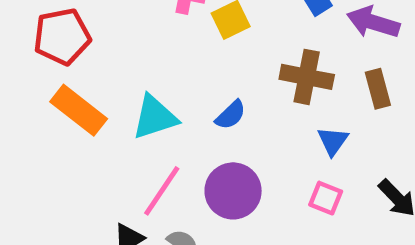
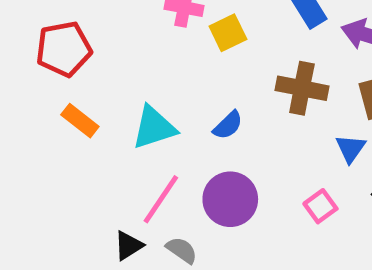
orange rectangle: (79, 110) -> (80, 121), size x0.7
blue triangle: (333, 141) -> (351, 148), moved
pink square: (326, 198) -> (320, 206), turned 32

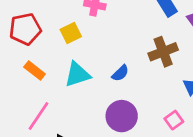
yellow square: (228, 33) -> (71, 33), moved
brown cross: (302, 88) -> (163, 52), turned -32
pink line: (161, 199) -> (39, 116), moved

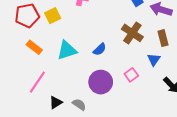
yellow square: (71, 33) -> (53, 16), moved
brown cross: (163, 52) -> (132, 33), turned -35
pink square: (174, 120) -> (131, 75), moved

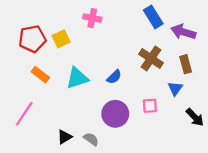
pink square: (131, 75) -> (150, 106), turned 32
pink line: (37, 82) -> (24, 114), moved

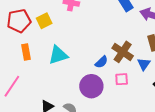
brown cross: (151, 58) -> (123, 52), moved
orange rectangle: (40, 75) -> (26, 52), turned 42
blue semicircle: (114, 77) -> (101, 62), moved

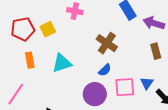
brown cross: (123, 52) -> (107, 43), moved
blue triangle: (144, 64) -> (147, 83), moved
pink square: (122, 79) -> (125, 87), size x1.5

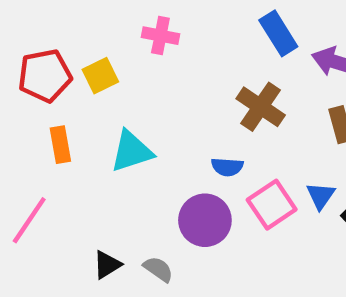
brown cross: (107, 43) -> (261, 107), moved
blue semicircle: (105, 70) -> (227, 167), turned 48
pink square: (125, 87) -> (272, 205), turned -30

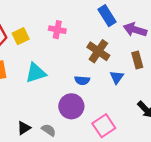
pink cross: (160, 36) -> (57, 30), moved
blue triangle: (321, 196) -> (117, 77), moved
pink square: (272, 205) -> (104, 126), moved

